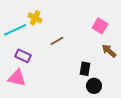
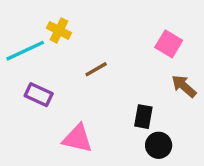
pink triangle: (17, 78) -> (78, 139), moved

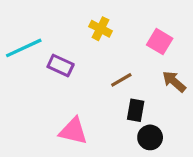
yellow cross: (59, 30) -> (100, 29), moved
brown line: (96, 69) -> (121, 80), moved
purple rectangle: (39, 95) -> (61, 66), moved

